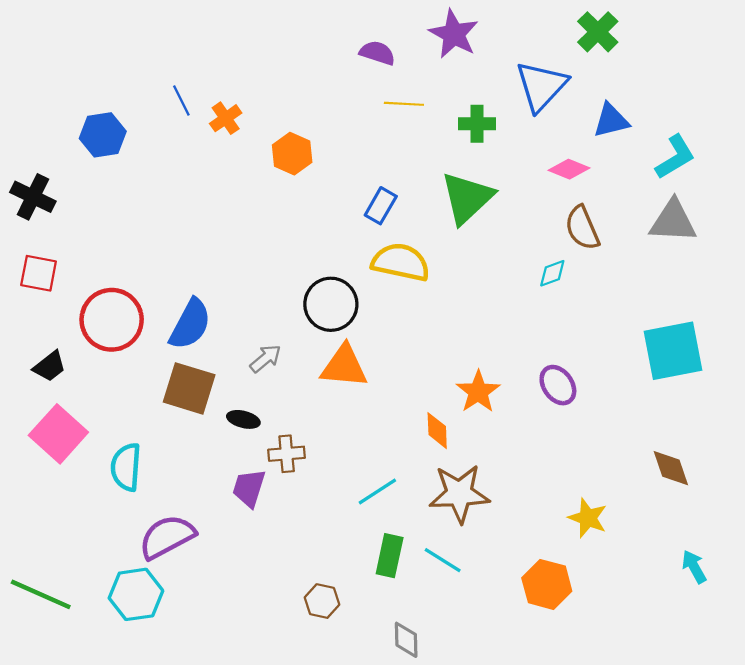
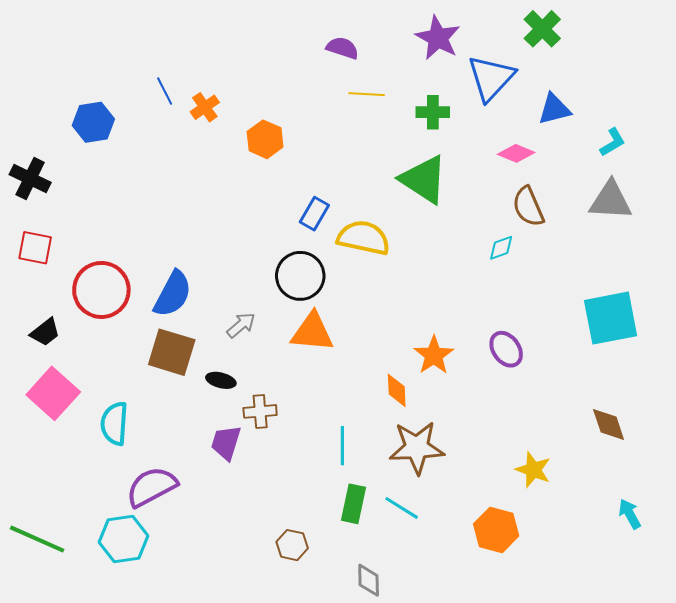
purple star: (454, 34) -> (438, 38), moved
cyan L-shape: (675, 157) -> (613, 142), size x0.7
green triangle: (467, 198) -> (424, 179), turned -44
blue rectangle: (381, 206) -> (314, 214), moved
cyan line: (377, 491) -> (342, 446), turned -57

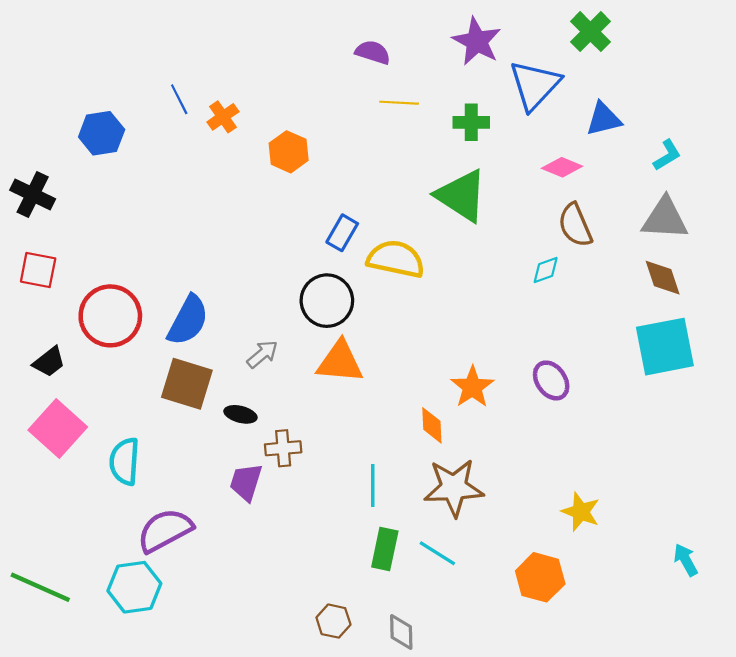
brown diamond: (609, 425) -> (663, 278), moved
brown hexagon: (292, 545) -> (333, 621), moved

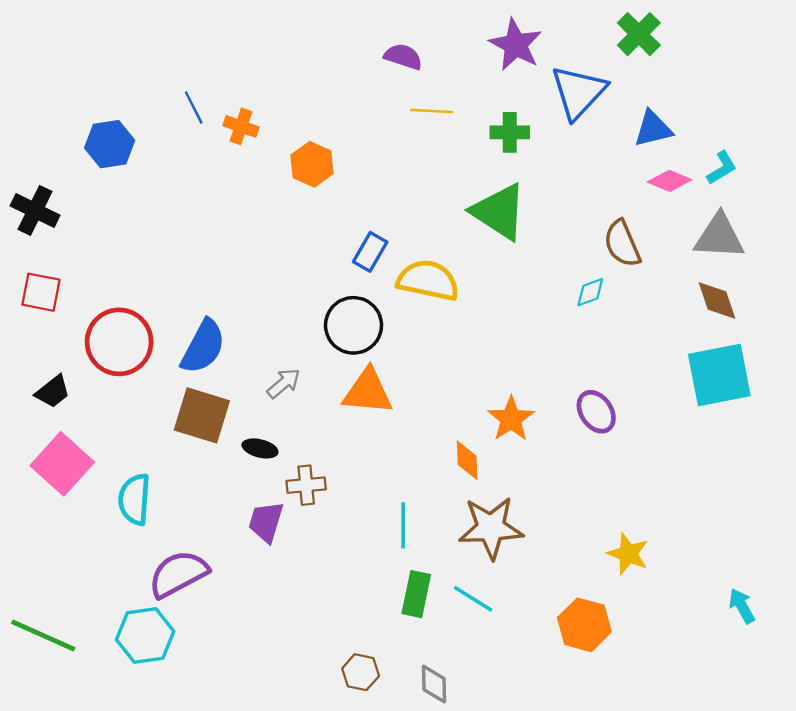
orange cross: (223, 117) -> (241, 126), turned -36
pink diamond: (562, 167) -> (670, 181), moved

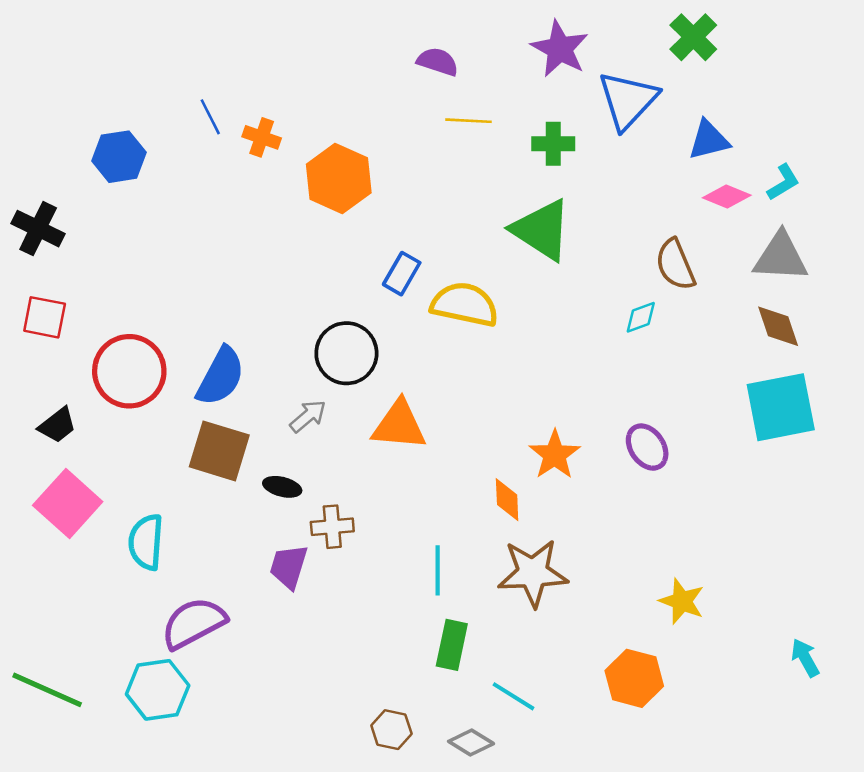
orange hexagon: (312, 164) -> (339, 179), size x1.4
black circle: (353, 325) -> (346, 353), moved
cyan line: (473, 599) -> (513, 696), moved
gray diamond: (434, 684) -> (471, 743), turned -57

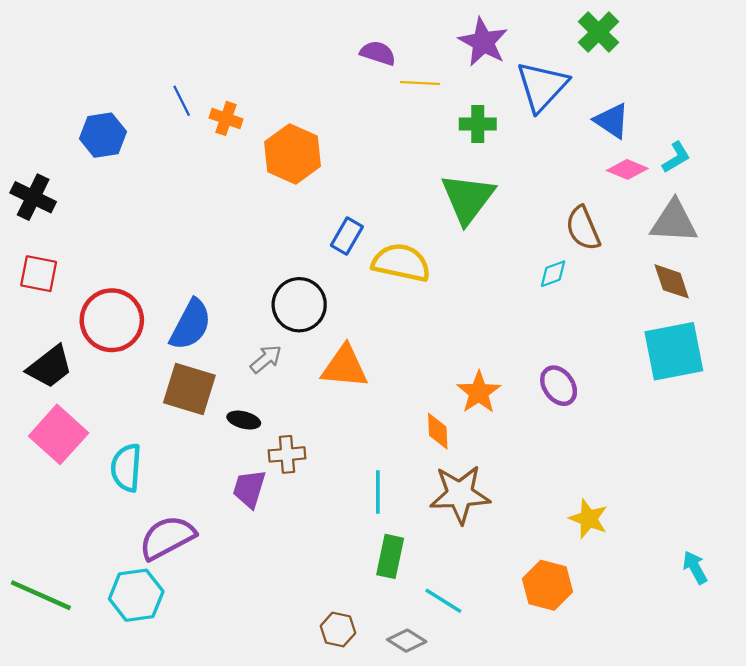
yellow line: (469, 121) -> (420, 83), moved
blue triangle: (709, 140) -> (612, 121), turned 48
green triangle: (542, 230) -> (468, 198), turned 34
black trapezoid: (57, 425) -> (50, 367), size x1.4

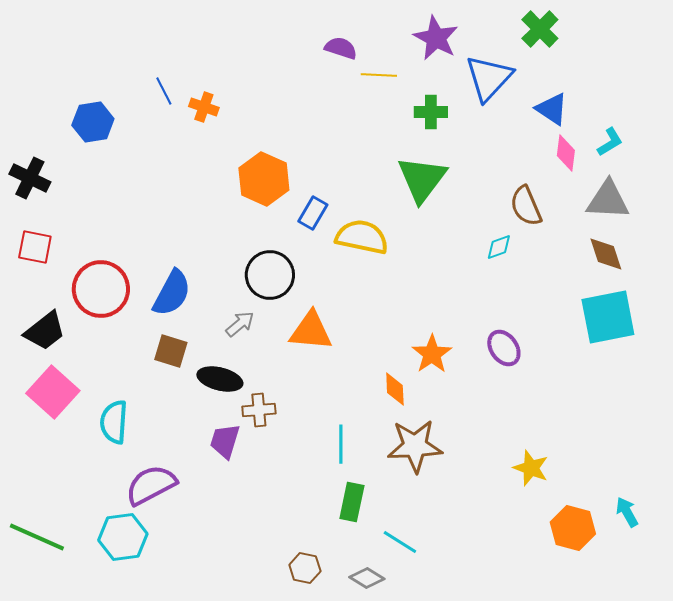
orange hexagon: (293, 154) -> (264, 179), moved
pink diamond: (627, 169) -> (566, 153), turned 75
brown square: (189, 389) -> (171, 351), size x0.7
black ellipse: (244, 420) -> (220, 379), size x1.5
orange hexagon: (548, 585) -> (573, 528), moved

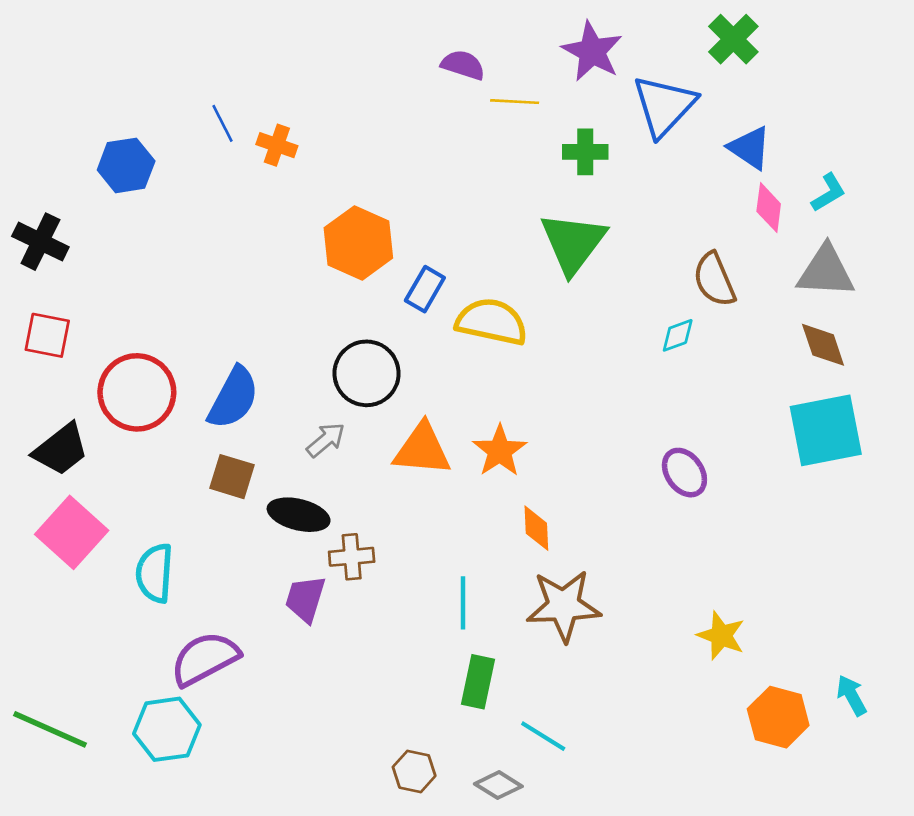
orange star: (432, 354) -> (500, 451), moved

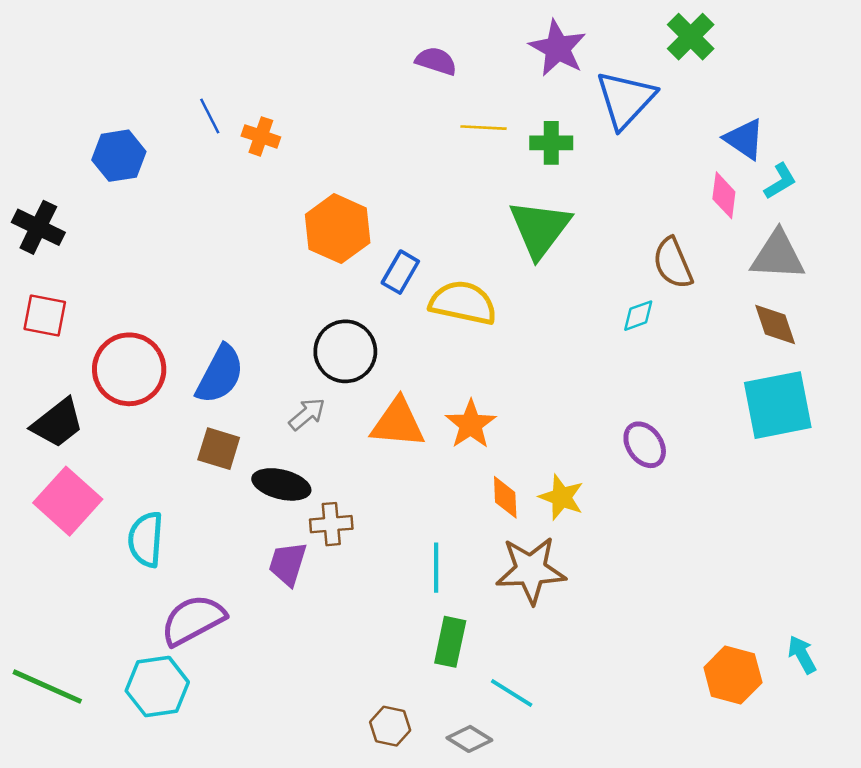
yellow line: (515, 102) -> (483, 128), moved
blue triangle: (750, 148) -> (744, 139), moved
yellow star: (721, 636) -> (562, 497), moved

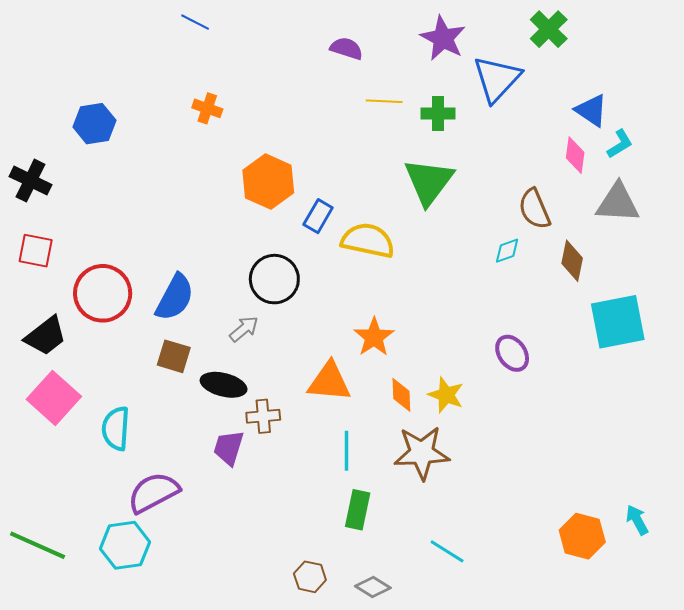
blue line: (210, 116) -> (195, 22), moved, turned -36
brown diamond: (775, 325) -> (572, 261), moved, turned 30
orange triangle: (398, 423) -> (329, 382), moved
cyan line: (512, 693) -> (447, 551), moved

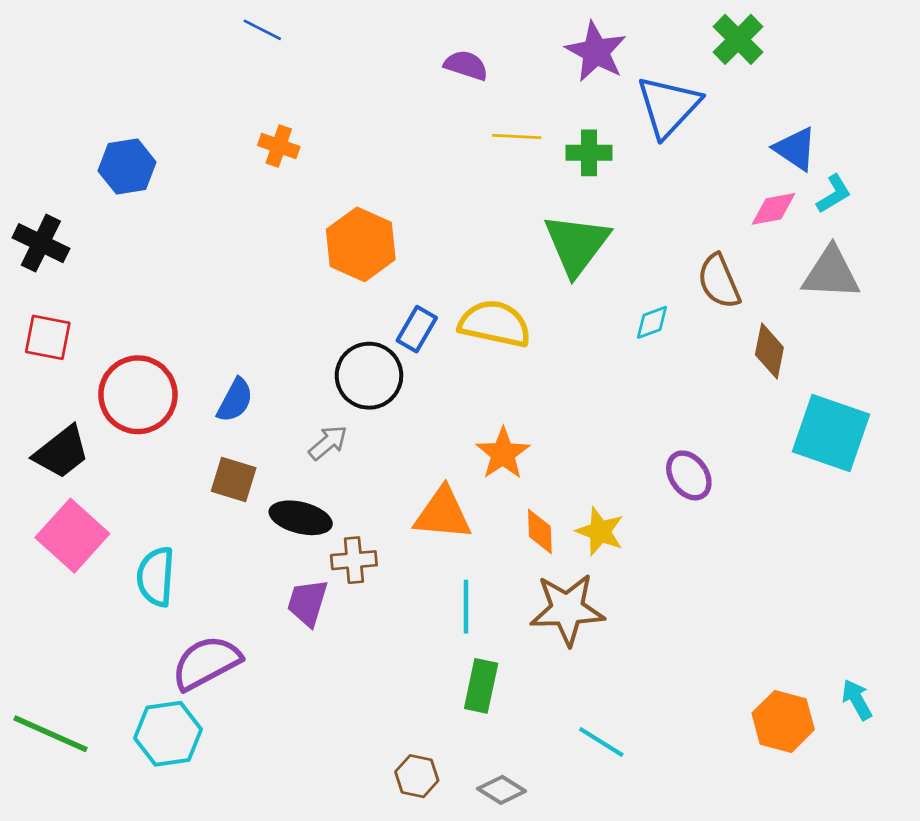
pink diamond: (575, 155) -> (774, 209), turned 72
blue rectangle: (318, 216) -> (417, 329), moved
cyan diamond: (507, 251) -> (652, 322), moved
blue semicircle: (175, 297) -> (235, 400), size x0.7
cyan square: (618, 322) -> (831, 433), turned 30

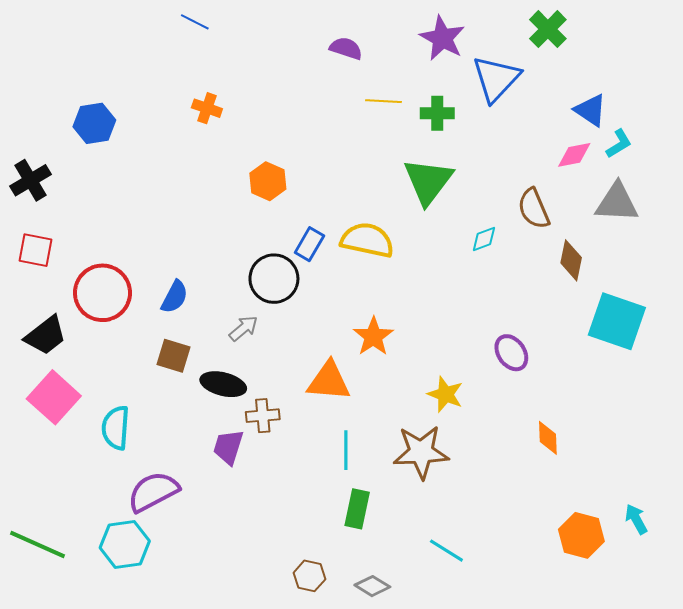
black cross: (41, 243) -> (30, 180), turned 33
orange hexagon: (361, 244) -> (268, 181), size x0.7
orange diamond: (540, 531) -> (548, 438), moved

